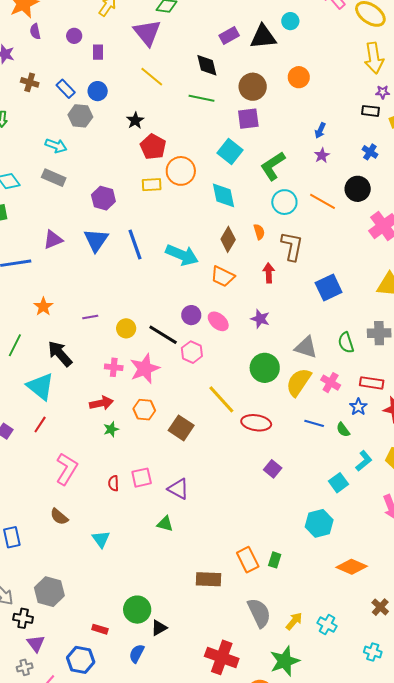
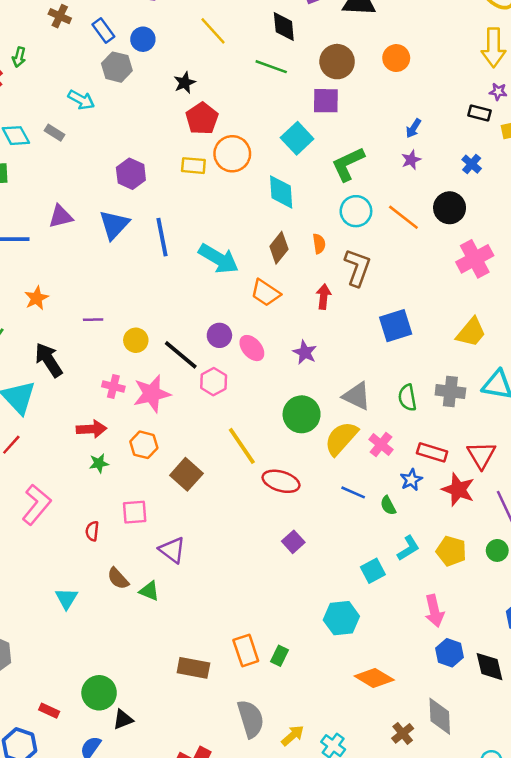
gray rectangle: (54, 178) -> (54, 133), moved, size x0.7
pink square: (142, 478) -> (135, 512), moved
brown semicircle: (59, 517) -> (118, 578), moved

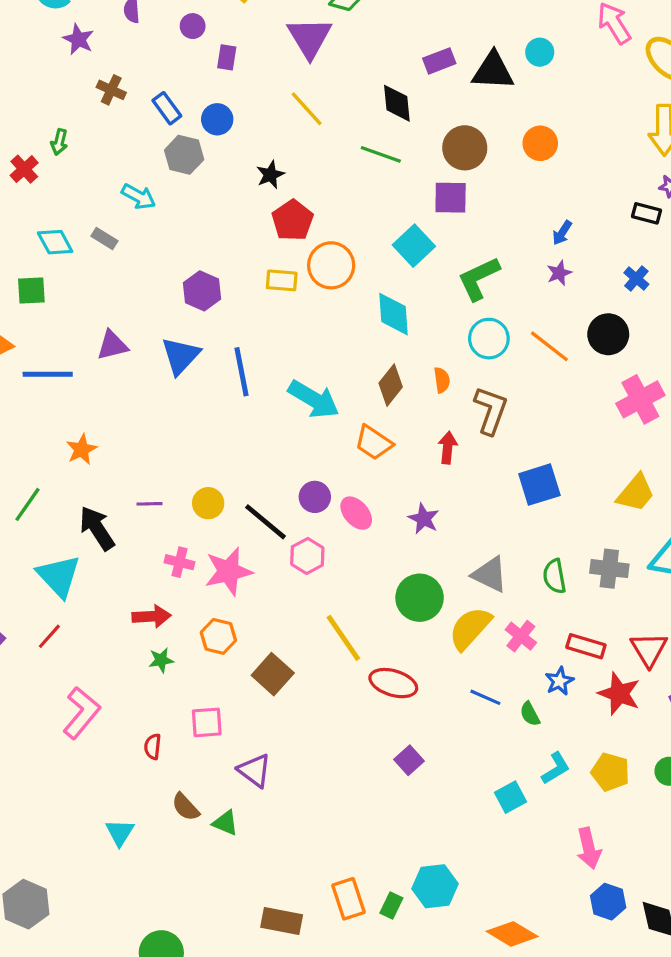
purple line: (93, 320) -> (150, 504), moved
cyan hexagon: (341, 618) -> (435, 886), moved

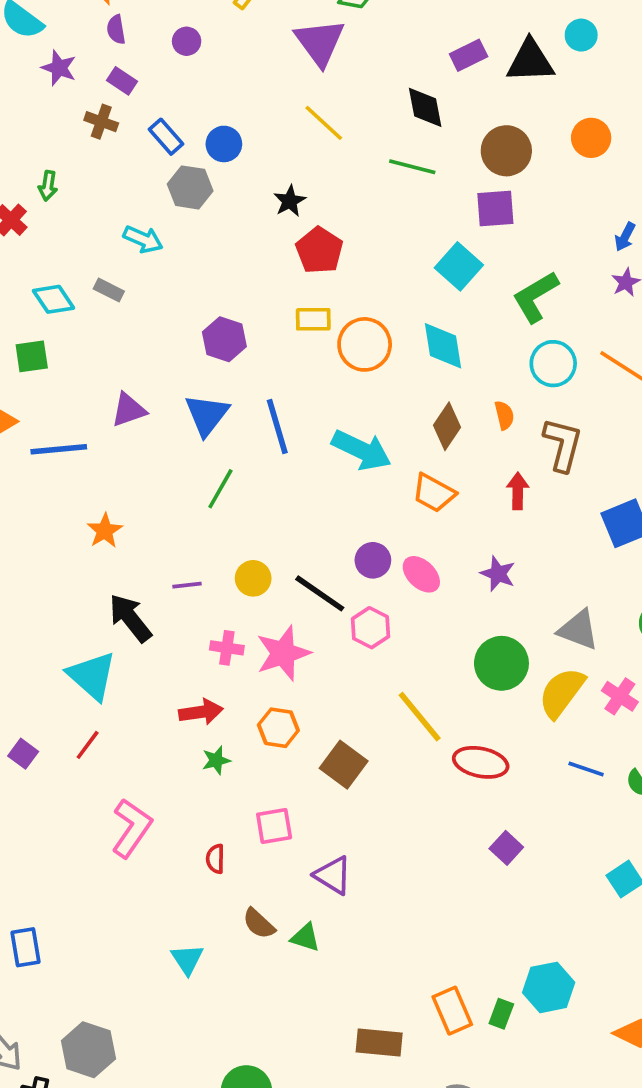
purple rectangle: (227, 57) -> (122, 81), moved, turned -60
orange circle: (331, 265) -> (365, 344), moved
green line: (27, 504) -> (220, 489), moved

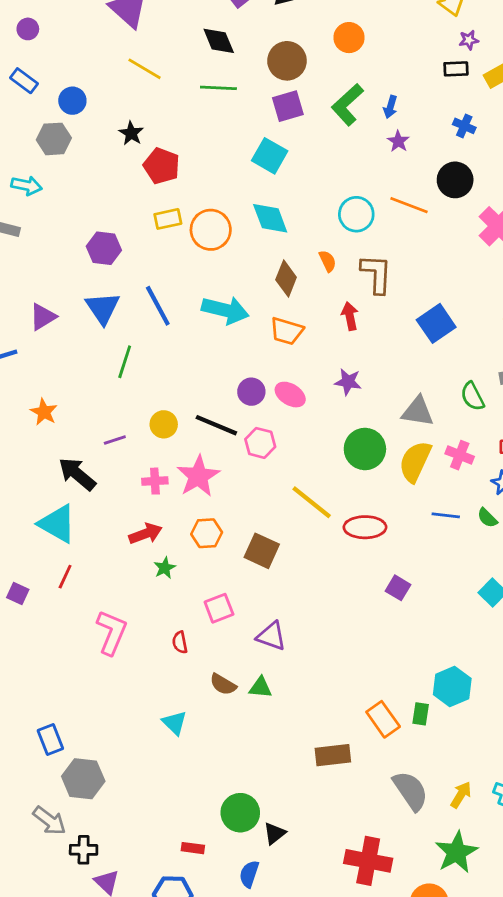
blue rectangle: (166, 137) -> (24, 81), moved
green L-shape: (535, 297) -> (347, 105), moved
gray hexagon: (88, 1050) -> (83, 779), moved

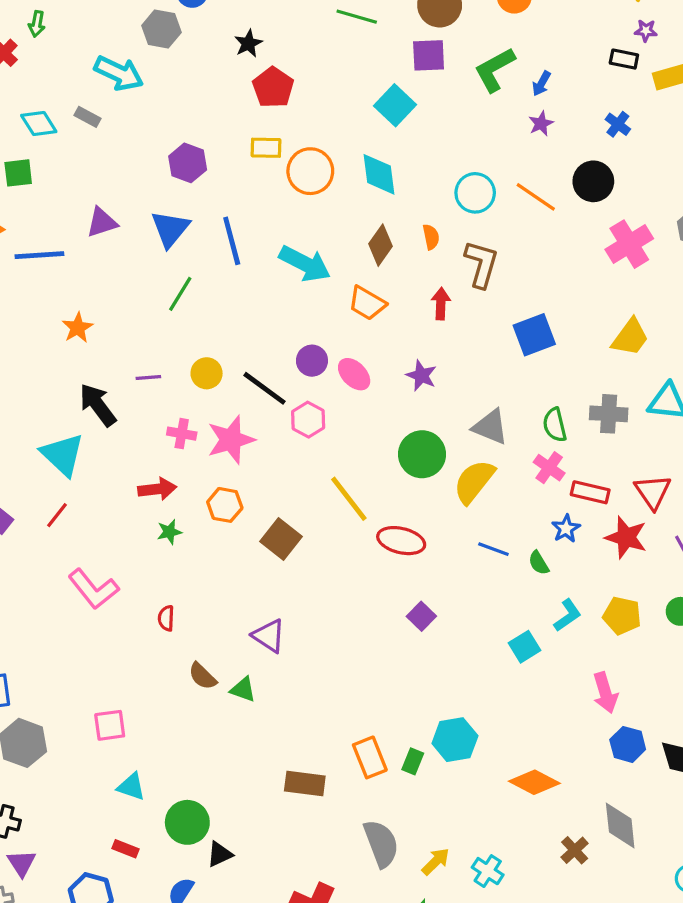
cyan arrow: (26, 186) -> (119, 73), size x1.4
pink cross: (460, 455) -> (549, 468), moved
pink square: (219, 608) -> (110, 725), moved
pink L-shape: (112, 632) -> (93, 589), turned 105
cyan triangle: (175, 723) -> (131, 787), moved, turned -40

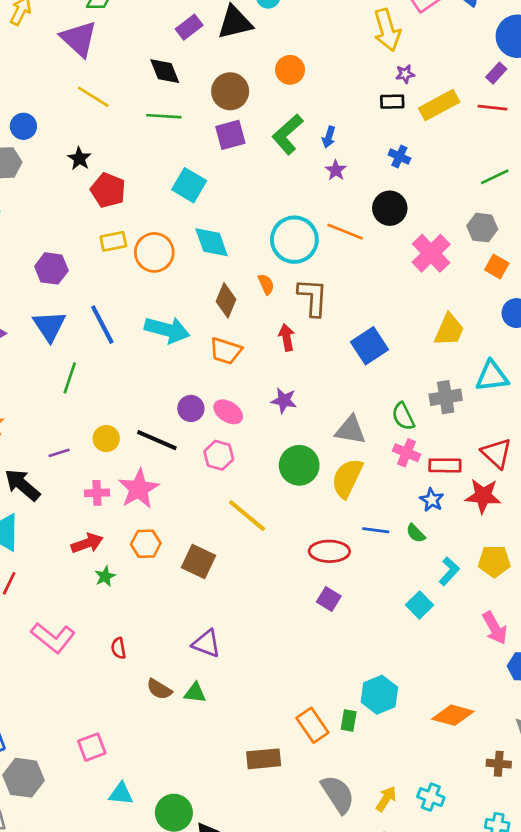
cyan square: (395, 105) -> (189, 185), moved
cyan circle: (475, 193) -> (294, 240), size x1.4
pink hexagon: (308, 420) -> (219, 455), moved
red ellipse: (401, 541) -> (329, 551), moved
brown cross: (575, 850) -> (499, 764), turned -30

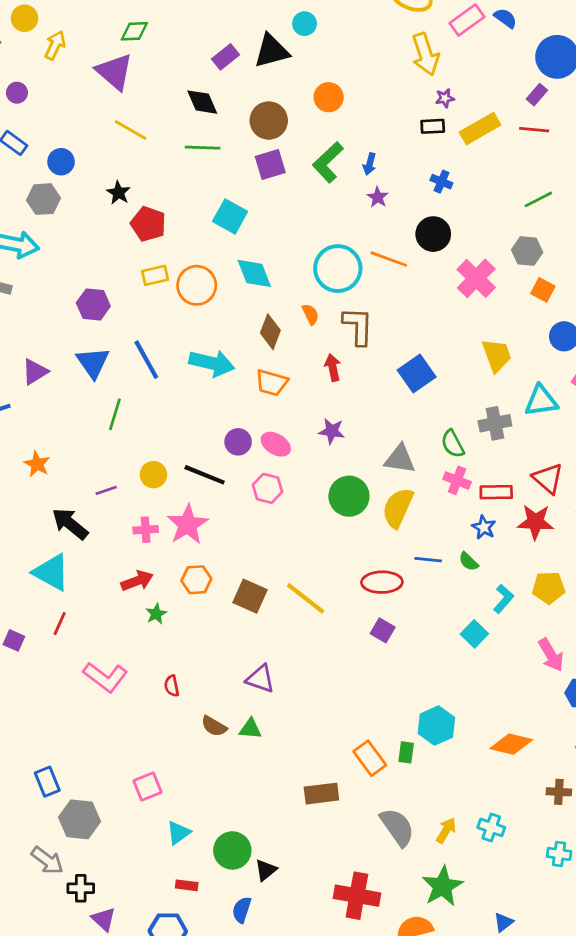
yellow trapezoid: (449, 330) -> (497, 355), turned -42
yellow line: (247, 516) -> (306, 598), moved
cyan triangle: (121, 794) -> (178, 833), turned -40

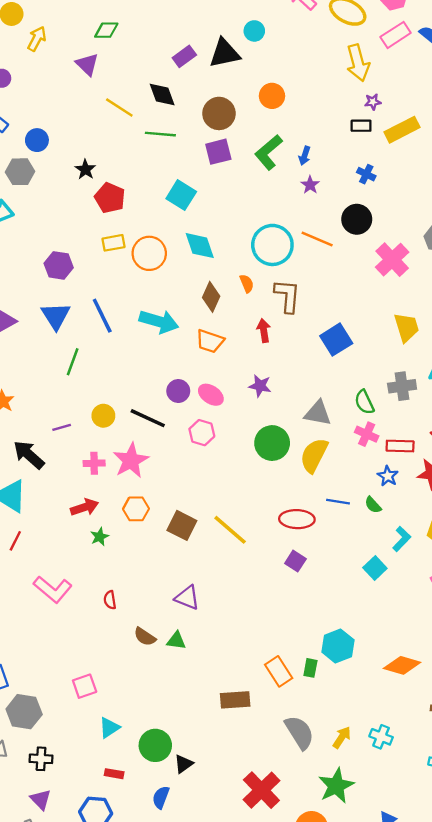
purple triangle: (115, 72) -> (87, 64), size x0.7
yellow line: (131, 130) -> (119, 107), moved
black cross: (81, 888) -> (41, 759), moved
red cross: (357, 896) -> (261, 790), turned 33

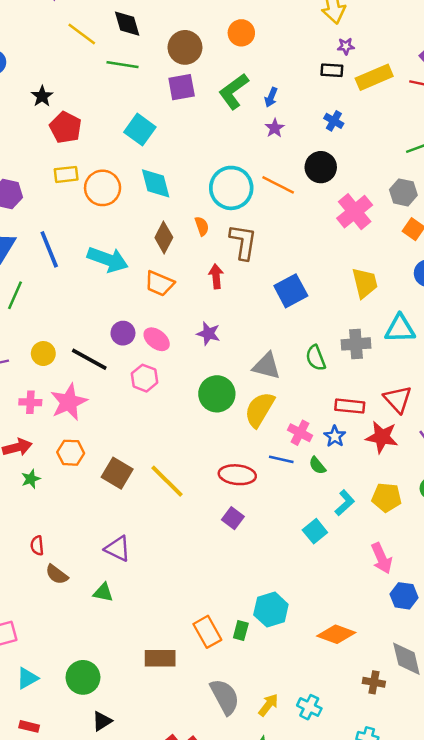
pink cross: (367, 434) -> (300, 433), moved
brown semicircle: (145, 637) -> (57, 574), moved
green circle: (155, 745) -> (83, 677), moved

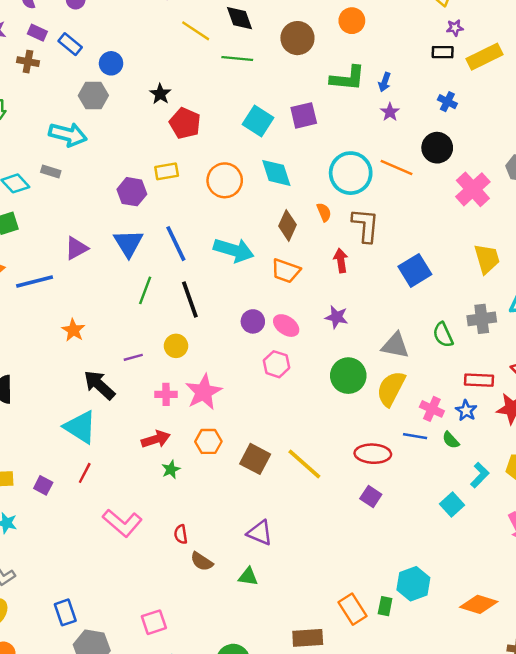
purple square: (182, 87) -> (304, 115), moved
green L-shape: (234, 91) -> (348, 78), turned -135
yellow rectangle: (66, 174) -> (167, 171), moved
black line: (89, 359) -> (190, 299), moved, turned 45

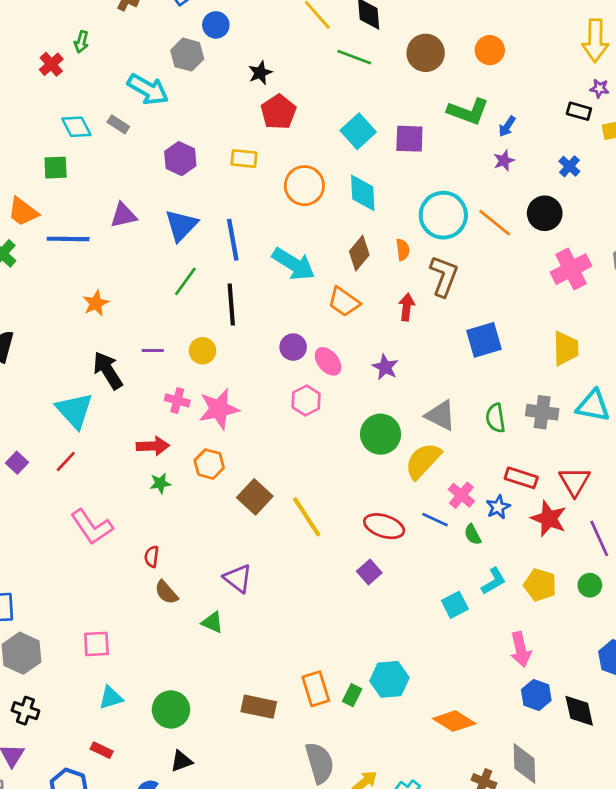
purple hexagon: (132, 192) -> (180, 159), moved

